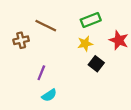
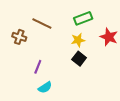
brown cross: (21, 40) -> (19, 37), turned 32
black square: (96, 64) -> (79, 59), moved

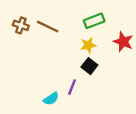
brown cross: (19, 37) -> (21, 25), moved
purple line: (38, 67) -> (72, 87), moved

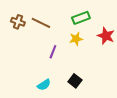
black square: (89, 66) -> (75, 81), moved
purple line: (72, 87) -> (53, 52), moved

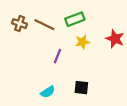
green rectangle: (81, 18) -> (75, 19), moved
black square: (75, 81) -> (81, 88), turned -32

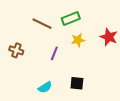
brown cross: (20, 24) -> (16, 50), moved

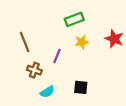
brown line: (42, 24) -> (25, 42), moved, turned 42
brown cross: (16, 50) -> (34, 70), moved

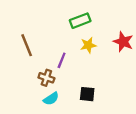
brown cross: (34, 70) -> (46, 78), moved

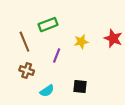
green rectangle: (80, 21) -> (48, 25), moved
brown cross: (46, 78) -> (27, 71), moved

